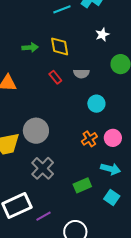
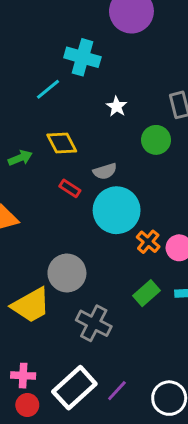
cyan circle: (96, 104) -> (117, 210), moved, size x1.8
orange cross: (89, 139) -> (148, 242), moved
green rectangle: (82, 185) -> (147, 293), moved

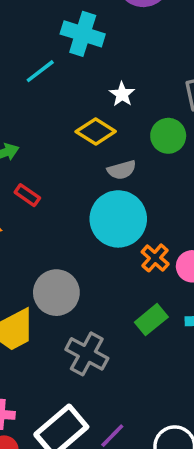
yellow diamond: (62, 143) -> (96, 131), moved, turned -32
gray semicircle: (105, 171) -> (122, 170), moved
red rectangle: (70, 188) -> (27, 195), moved

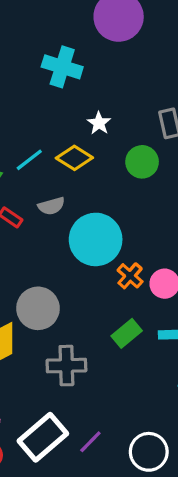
cyan line: (40, 71) -> (29, 160), moved
gray semicircle: (122, 170) -> (51, 206), moved
gray cross: (87, 354) -> (66, 366), turned -30

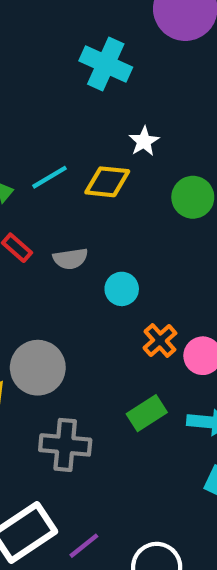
yellow diamond: (74, 158) -> (107, 182), turned -33
gray semicircle: (51, 206) -> (70, 259), moved
cyan circle: (96, 239) -> (122, 289), size x0.5

